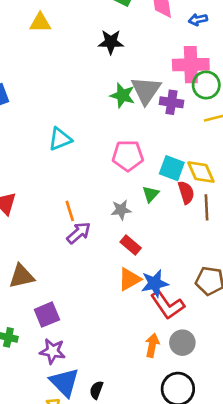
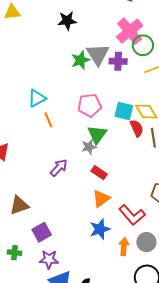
pink cross: (191, 65) -> (130, 31), turned -32
green star: (122, 95) -> (80, 60), turned -30
green triangle: (151, 194) -> (97, 134), moved, size x1.5
orange line: (70, 211) -> (48, 120), moved
blue star: (155, 283) -> (100, 229), moved

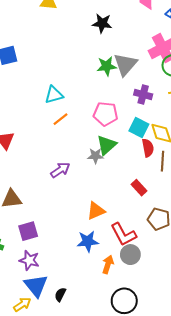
purple cross: (118, 61) -> (143, 95), moved
orange line: (48, 120) -> (61, 119), turned 63
red rectangle: (99, 173) -> (139, 188), moved
gray circle: (146, 242) -> (130, 255), moved

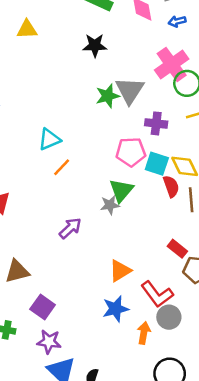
pink pentagon: (105, 114) -> (131, 152), moved
red rectangle: (139, 188) -> (177, 249), moved
purple square: (28, 231) -> (43, 307), turned -30

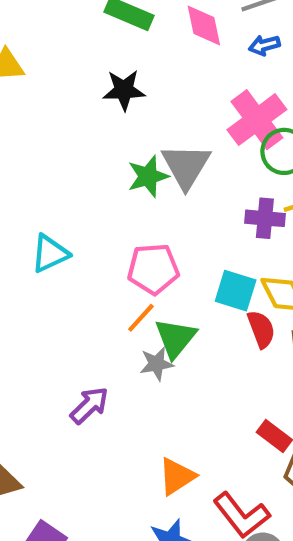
purple cross: (156, 123) -> (265, 218), moved
pink pentagon: (131, 152) -> (153, 269), moved
orange line: (62, 167) -> (141, 318), moved

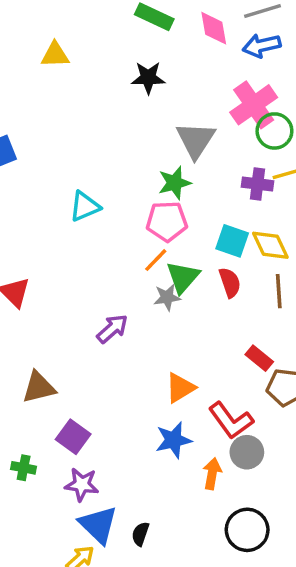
blue arrow: (264, 45) -> (262, 46), size x1.5
green star: (148, 176) -> (175, 183), moved
red semicircle: (261, 329) -> (230, 283), moved

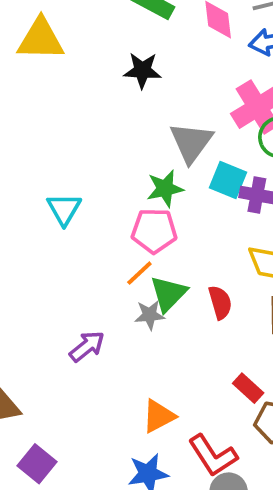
yellow triangle: (55, 55) -> (41, 39), size x1.5
cyan triangle: (85, 206) -> (64, 209), turned -40
cyan square: (232, 241) -> (228, 180), moved

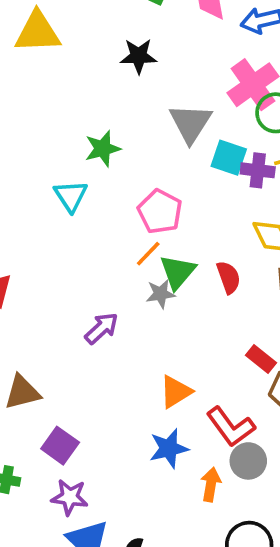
green star: (165, 189) -> (103, 149), moved
pink pentagon: (154, 231) -> (160, 212), turned 30

